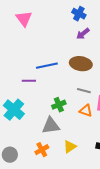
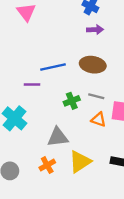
purple arrow: (83, 34) -> (95, 30), turned -144
green cross: (59, 105) -> (72, 101), moved
yellow triangle: (70, 147) -> (80, 162), size x1.5

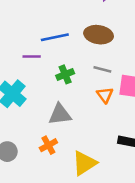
green cross: (72, 101) -> (65, 74), moved
orange triangle: (99, 120) -> (105, 95), turned 35
yellow triangle: (80, 162) -> (84, 163), moved

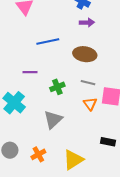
blue line: (55, 37) -> (48, 42), moved
gray triangle: (60, 114) -> (53, 120), turned -36
orange cross: (48, 145) -> (38, 154), moved

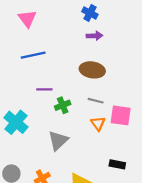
blue line: (48, 42) -> (33, 55), moved
purple line: (30, 72) -> (44, 89), moved

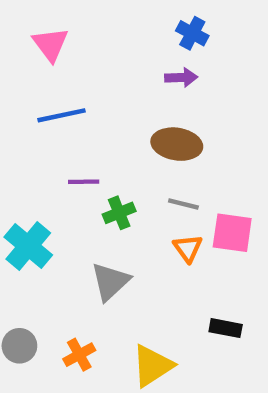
blue cross: (90, 13) -> (192, 33), moved

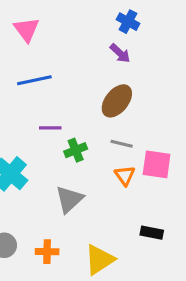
purple arrow: (181, 78) -> (120, 53), turned 45
brown ellipse: (177, 144) -> (117, 101), turned -60
orange cross: (79, 355) -> (47, 252), turned 30

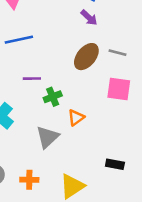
gray line: (122, 144) -> (118, 53), moved
pink square: (157, 164) -> (119, 89), moved
orange triangle: (125, 175) -> (76, 118), moved, turned 30

